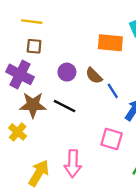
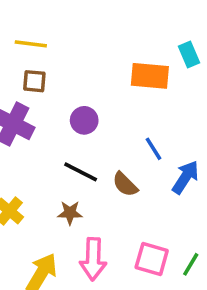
brown semicircle: (94, 76) -> (125, 184), moved
brown star: (33, 105) -> (70, 213), moved, size x0.6
pink square: (112, 139) -> (152, 259), moved

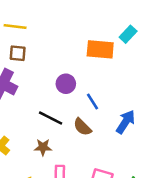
cyan rectangle: (189, 55) -> (128, 34), turned 66
purple circle: (84, 120) -> (66, 84), moved
blue line: (153, 149) -> (93, 102), moved

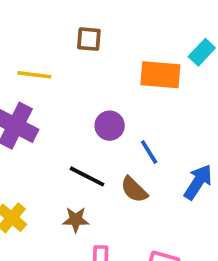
yellow line: (15, 27) -> (34, 75), moved
brown square: (18, 53) -> (89, 39), moved

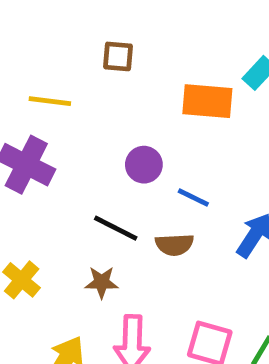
blue line: (149, 152) -> (193, 198), turned -32
brown semicircle: (134, 190) -> (174, 245), turned -48

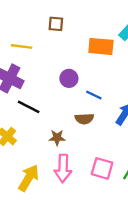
black line: (116, 228) -> (29, 107), moved
brown star: (102, 282) -> (57, 138), moved

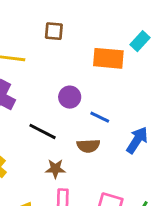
black line: (29, 107) -> (42, 131), moved

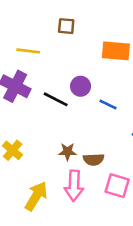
black line: (42, 131) -> (56, 99), moved
brown semicircle: (88, 146) -> (94, 159), moved

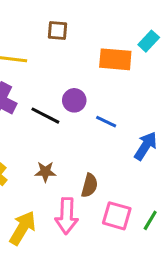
brown star: (67, 152) -> (45, 172), moved
brown semicircle: (94, 159) -> (89, 185), turned -72

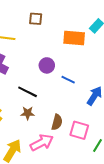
black line: (45, 116) -> (28, 92), moved
pink arrow: (67, 216) -> (42, 142), turned -120
pink square: (117, 216) -> (79, 130), moved

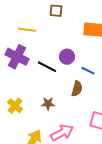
black line: (28, 92) -> (47, 67), moved
brown semicircle: (57, 122) -> (77, 89), moved

